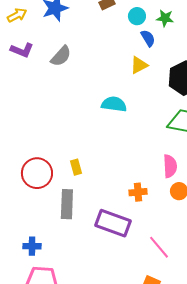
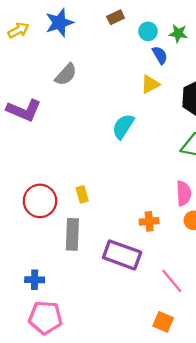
purple L-shape: (22, 50) -> (24, 110), moved, size x1.4
cyan semicircle: (114, 104) -> (123, 126), turned -65

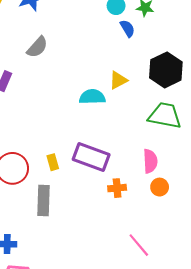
yellow triangle: (150, 84) -> (118, 80), moved
cyan semicircle: (123, 126) -> (92, 97), turned 55
purple rectangle: (122, 255) -> (91, 157), moved

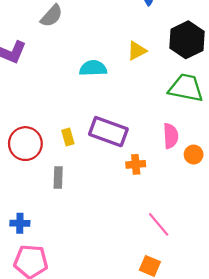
cyan semicircle: (92, 97) -> (93, 68), moved
orange circle: (160, 187) -> (194, 155), moved
gray rectangle: (43, 201) -> (58, 177), size x0.7

